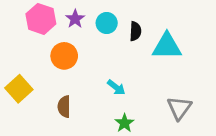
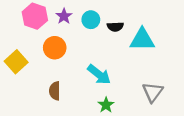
black semicircle: (135, 31) -> (115, 27), turned 84
cyan arrow: (116, 87) -> (99, 75), size x1.5
yellow square: (19, 89) -> (16, 62), moved

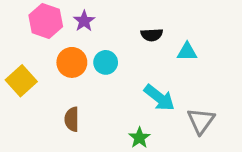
cyan circle: (91, 20) -> (106, 62), moved
cyan triangle: (142, 40) -> (187, 52), size x0.6
cyan arrow: (99, 75) -> (159, 98), moved

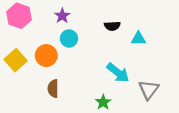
pink hexagon: (46, 21) -> (19, 16), moved
orange circle: (72, 62) -> (46, 56), moved
cyan circle: (106, 62) -> (69, 38), moved

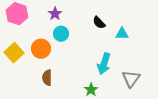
black semicircle: (112, 26) -> (99, 23), turned 48
cyan arrow: (118, 73) -> (104, 64), turned 70

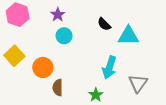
cyan triangle: (122, 34) -> (128, 36), size x1.5
orange circle: (41, 49) -> (43, 67), moved
brown semicircle: (47, 78) -> (58, 88), moved

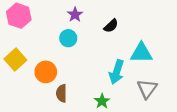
purple star: (58, 15) -> (75, 15), moved
black semicircle: (104, 24) -> (111, 26), turned -88
cyan triangle: (128, 36) -> (141, 53), moved

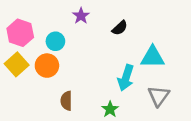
pink hexagon: (19, 16) -> (20, 33), moved
cyan circle: (68, 38) -> (55, 41), moved
orange circle: (46, 72) -> (47, 66), moved

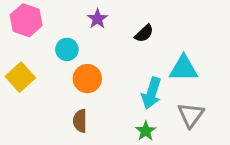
pink hexagon: (20, 33) -> (26, 20), moved
orange circle: (47, 66) -> (87, 79), moved
green star: (110, 109) -> (146, 131), moved

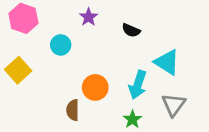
black semicircle: (144, 33) -> (131, 30), turned 66
cyan triangle: (184, 68) -> (167, 62), turned 32
orange circle: (87, 79) -> (95, 87), moved

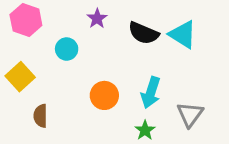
black semicircle: (131, 30) -> (144, 33), size x1.5
cyan triangle: (167, 62) -> (183, 34), moved
brown semicircle: (73, 110) -> (40, 116), moved

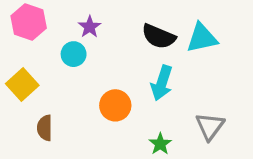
purple star: (97, 19) -> (90, 27), moved
cyan triangle: (183, 34) -> (202, 38), turned -44
cyan arrow: (151, 93) -> (162, 83), moved

